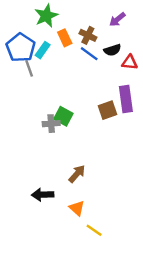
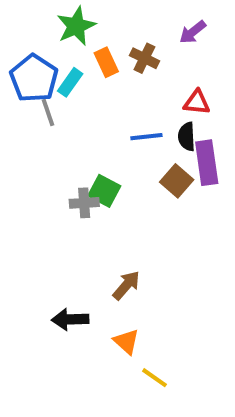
black semicircle: (112, 50) -> (187, 137), moved, turned 105
blue line: (89, 54) -> (146, 137), moved, turned -42
red triangle: (130, 62) -> (197, 102), moved
brown square: (108, 110) -> (177, 181), turned -30

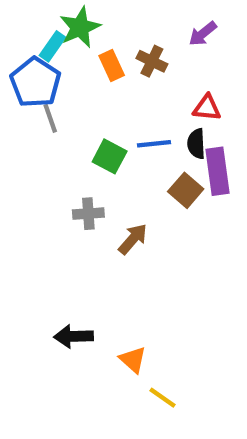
cyan rectangle: (70, 82) -> (52, 46), moved
green square: (104, 191) -> (110, 156), moved
brown arrow: (126, 285) -> (133, 239), moved

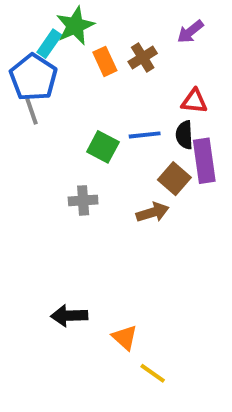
brown cross: (152, 61) -> (143, 57), turned 32
gray line: (50, 118) -> (31, 111), moved
brown arrow: (133, 239) -> (153, 212), moved, turned 32

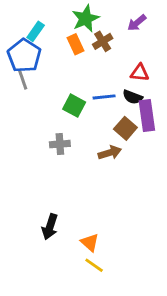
green star: (75, 26) -> (86, 19), moved
black semicircle: (184, 135) -> (133, 97), turned -66
black arrow: (69, 316) -> (50, 227), turned -70
yellow line: (153, 373) -> (94, 265), moved

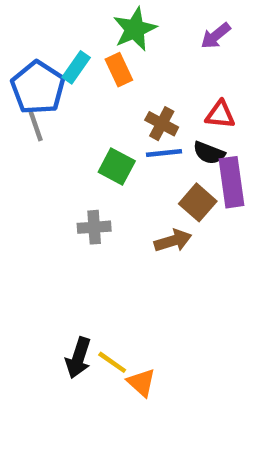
cyan rectangle: (36, 31) -> (76, 67), moved
brown cross: (103, 41) -> (162, 124), moved, turned -30
yellow line: (94, 265) -> (112, 362), moved

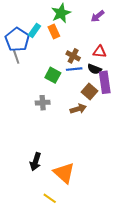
yellow line: (112, 362) -> (50, 198), moved
orange triangle: (141, 383) -> (64, 173), size x1.6

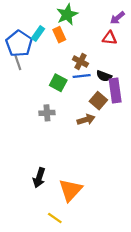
purple arrow: (98, 16) -> (117, 18), moved
red triangle: (100, 52) -> (110, 38), moved
orange triangle: (64, 173) -> (70, 190), turned 30

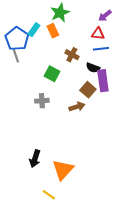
blue line: (82, 76) -> (101, 49), moved

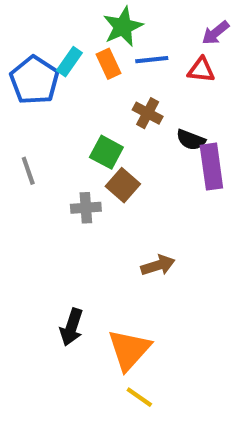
blue line: (101, 49) -> (152, 60), moved
gray line: (16, 56) -> (28, 171), moved
brown square: (88, 90) -> (123, 185), moved
brown arrow: (77, 107) -> (158, 265), moved
yellow line: (49, 195) -> (139, 397), moved

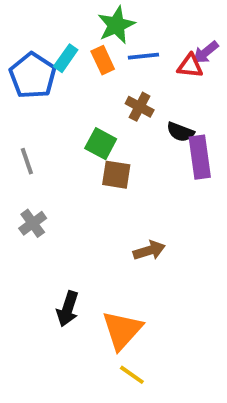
purple arrow: (216, 33) -> (206, 52), moved
brown square: (123, 185) -> (116, 175), turned -32
gray cross: (86, 208) -> (33, 223), moved, turned -32

